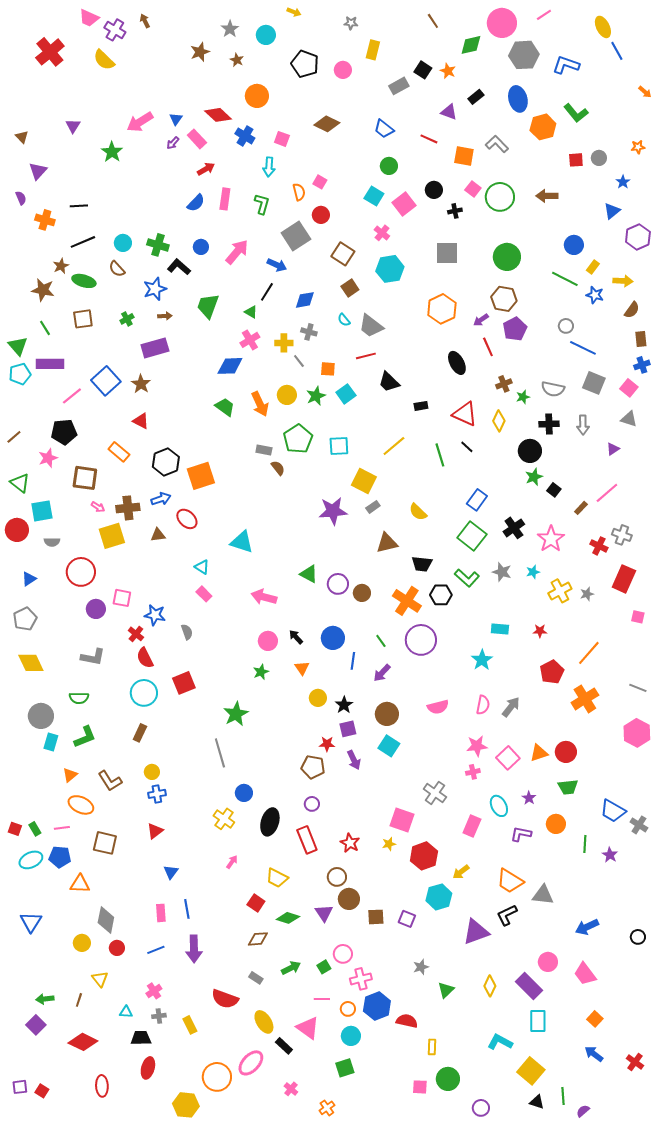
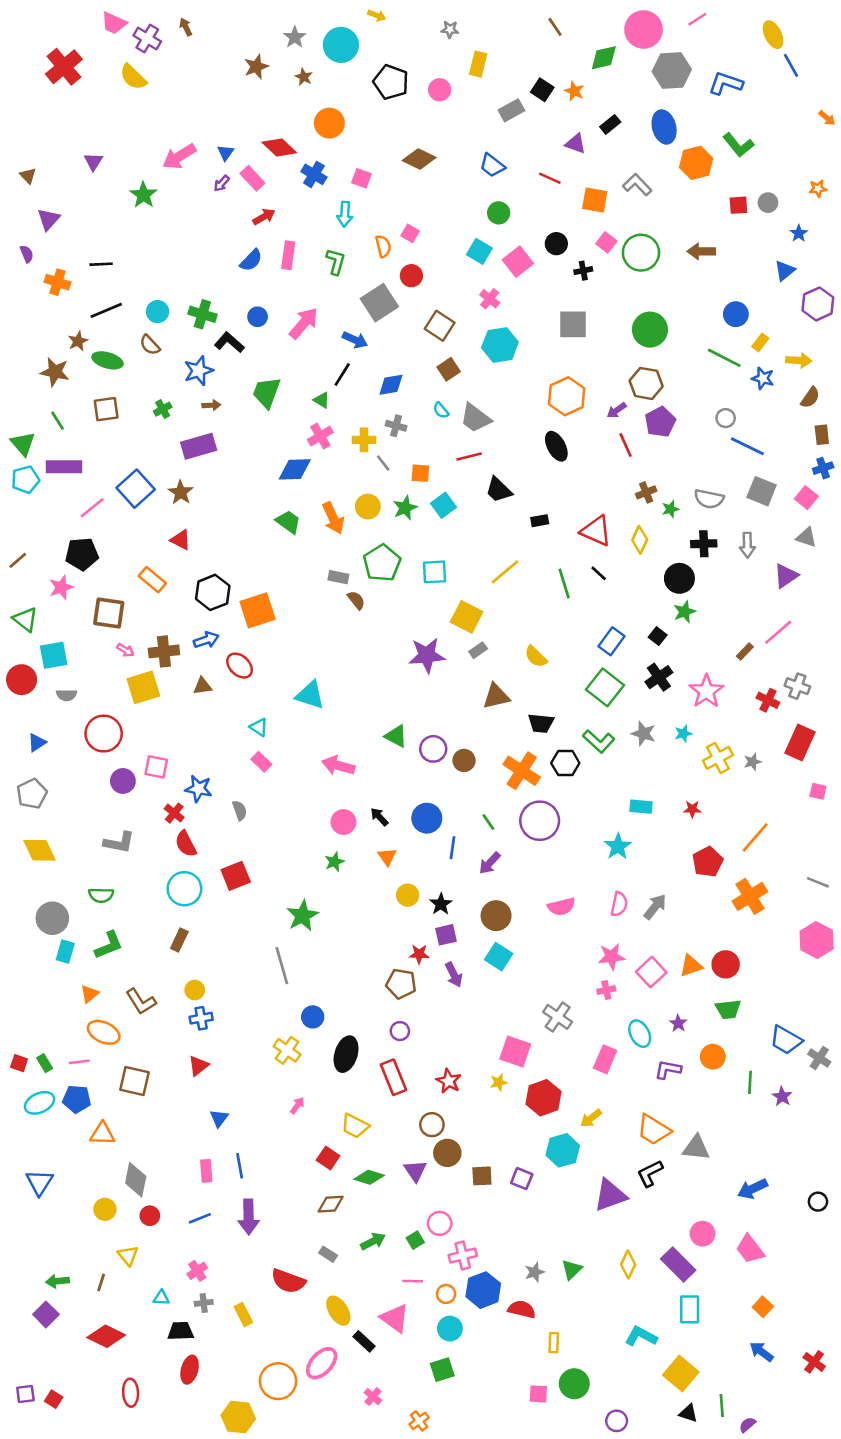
cyan circle: (266, 35) -> (341, 45), size x1.4
black ellipse: (457, 363) -> (556, 446), moved
purple triangle: (613, 449) -> (786, 576), size x1.5
black square: (554, 490) -> (658, 636), moved
gray star: (421, 967) -> (535, 1272), moved

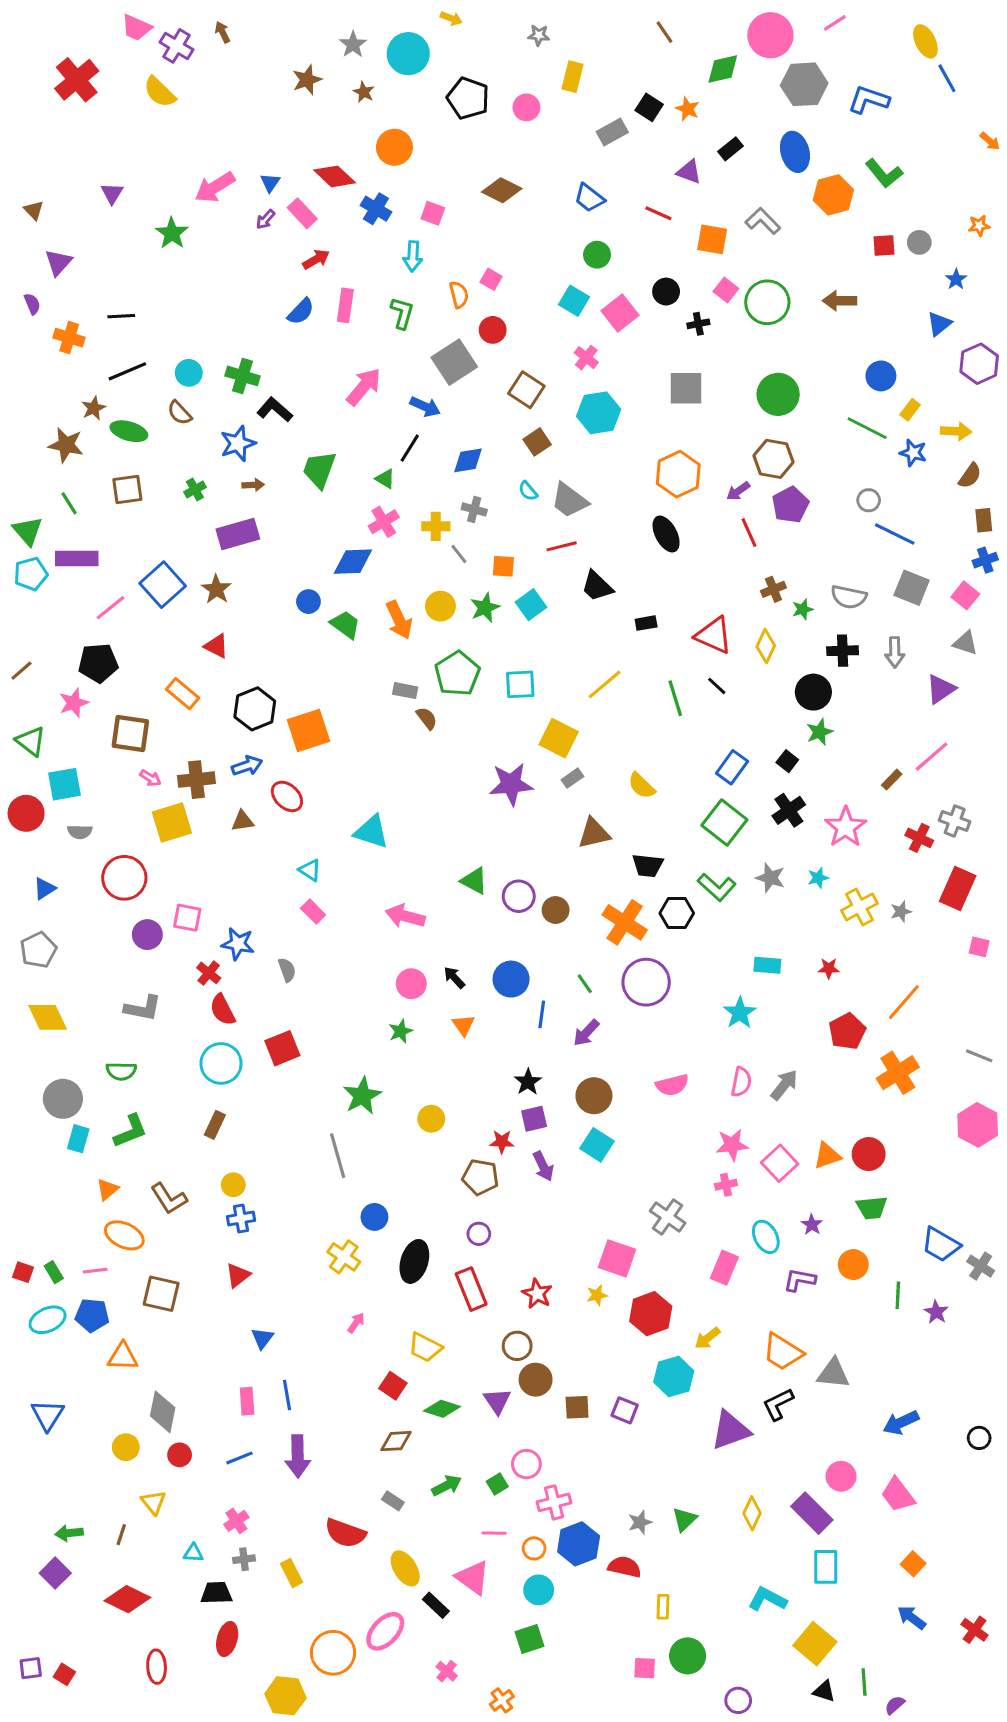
blue circle: (258, 317) -> (308, 602), moved
yellow circle: (408, 895) -> (431, 1119), moved

